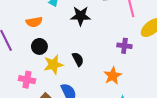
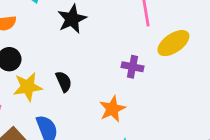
black star: (81, 16) -> (72, 19), turned -30

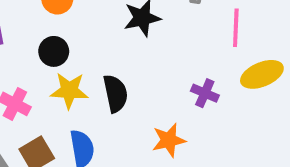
black semicircle: (64, 82) -> (115, 94), size x1.4

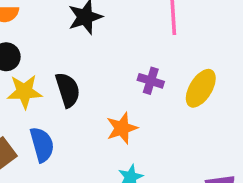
yellow ellipse: (262, 74) -> (201, 88), moved, turned -30

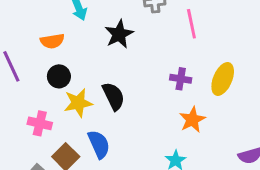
orange star: (122, 128) -> (192, 120), moved

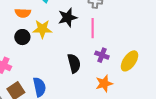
pink line: (191, 24) -> (93, 28), moved
black semicircle: (113, 96) -> (74, 63), moved
yellow star: (78, 103) -> (42, 29), moved

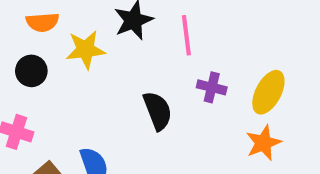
black circle: (22, 37) -> (31, 71), moved
orange star: (104, 84) -> (263, 143), moved

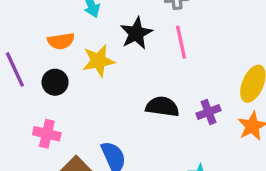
purple cross: (212, 87) -> (209, 112), moved, turned -30
black semicircle: (158, 111) -> (162, 107), turned -56

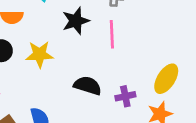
yellow star: (98, 61) -> (40, 54), moved

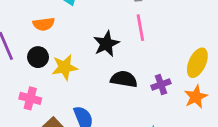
black star: (76, 21) -> (106, 44), moved
yellow star: (40, 54) -> (65, 67), moved

